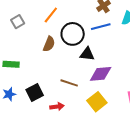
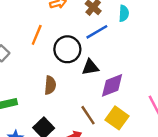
brown semicircle: (49, 44) -> (50, 85), moved
brown line: (69, 83) -> (88, 115), moved, turned 54

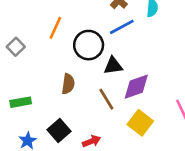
brown line: (88, 115) -> (106, 99), moved

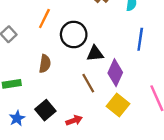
blue line: (122, 27) -> (140, 39), moved, turned -55
brown semicircle: (68, 84) -> (45, 64), moved
purple diamond: (136, 87) -> (115, 73), turned -48

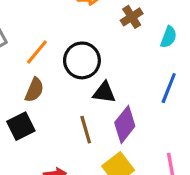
orange line: (44, 18) -> (37, 52), moved
black square: (45, 110) -> (21, 126), moved

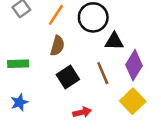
black square: (21, 126) -> (68, 77), moved

